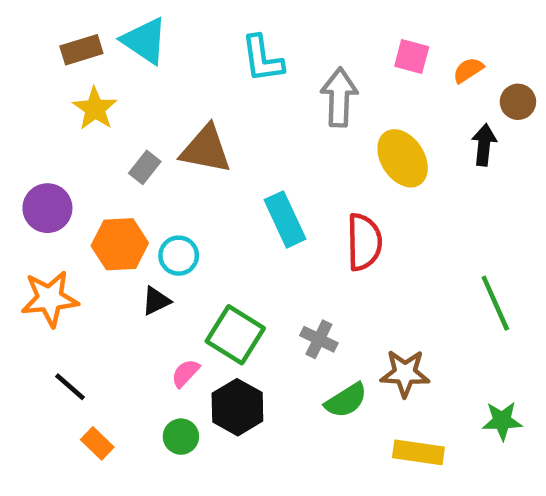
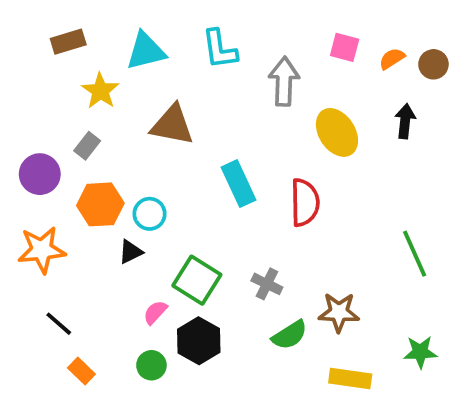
cyan triangle: (145, 41) -> (146, 51), moved, turned -48
brown circle: (518, 102) -> (433, 64), moved
yellow star: (95, 109) -> (100, 91), moved
gray rectangle: (145, 167) -> (87, 146), moved

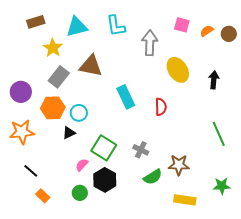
black arrow: (405, 121) -> (214, 80), moved
gray rectangle: (87, 146) -> (59, 77), moved, size x1.5
red semicircle: (305, 203) -> (161, 107), size x0.7

